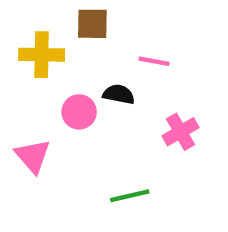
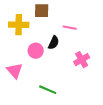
black semicircle: (119, 94) -> (54, 43), turned 104
green line: (130, 196) -> (48, 90), moved, turned 36

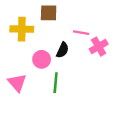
pink cross: (82, 60) -> (99, 47), moved
green line: (48, 90) -> (56, 83), moved, turned 72

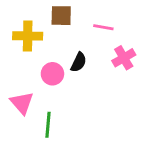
pink line: (81, 33) -> (103, 27), moved
green line: (56, 83) -> (48, 125), moved

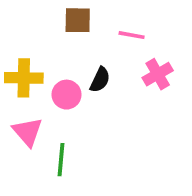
yellow cross: (28, 36) -> (24, 78), moved

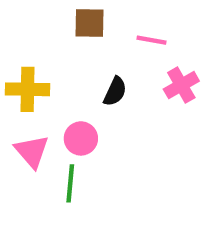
pink circle: (67, 95) -> (81, 138), moved

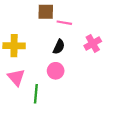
pink line: (151, 40) -> (64, 23), moved
pink circle: (81, 138) -> (56, 71), moved

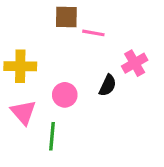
black semicircle: (59, 47) -> (108, 85), moved
pink circle: (56, 71) -> (65, 95), moved

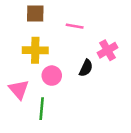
brown square: (66, 17) -> (35, 13), moved
yellow cross: (20, 66) -> (35, 50), moved

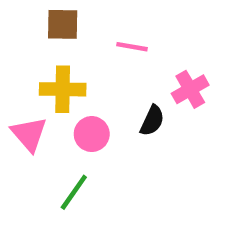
pink triangle: (19, 90) -> (29, 134), moved
green line: (42, 109) -> (74, 192), turned 30

